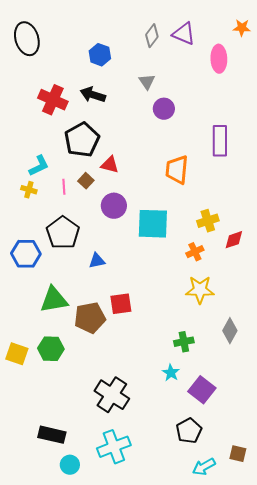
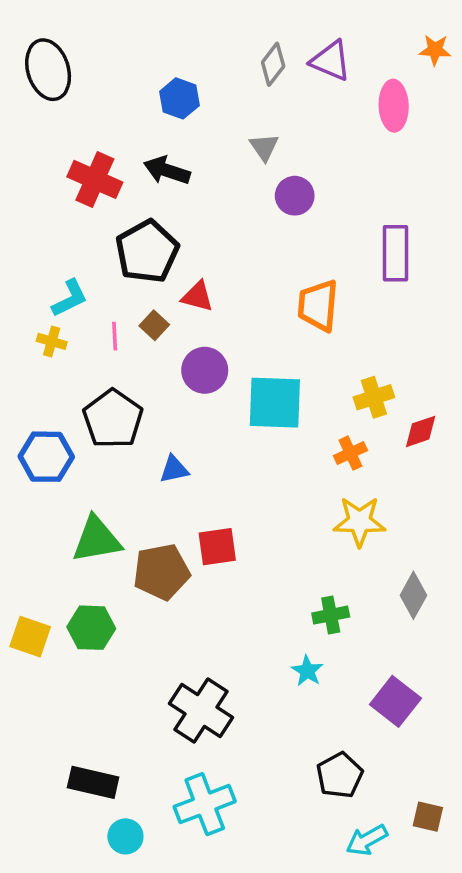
purple square: (202, 390) -> (395, 701), moved

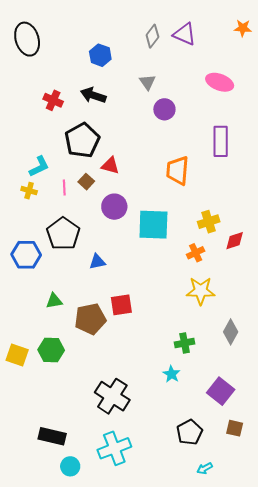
pink ellipse: (394, 106) -> (220, 82), moved, turned -68
red cross: (95, 179) -> (53, 100), size x0.7
green triangle: (97, 539) -> (54, 301), size x0.6
brown square: (428, 817) -> (235, 428), moved
cyan arrow: (367, 840) -> (205, 468), size x0.7

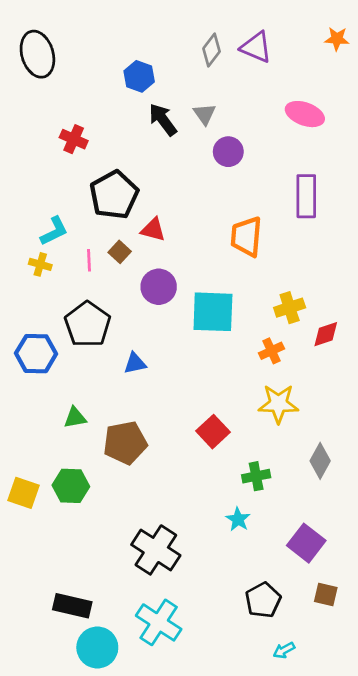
black arrow: (93, 95) -> (163, 120), moved, turned 35
red square: (121, 305) -> (213, 432), moved, turned -35
cyan cross: (114, 448) -> (159, 622), turned -36
cyan circle: (70, 466) -> (97, 647), size x1.5

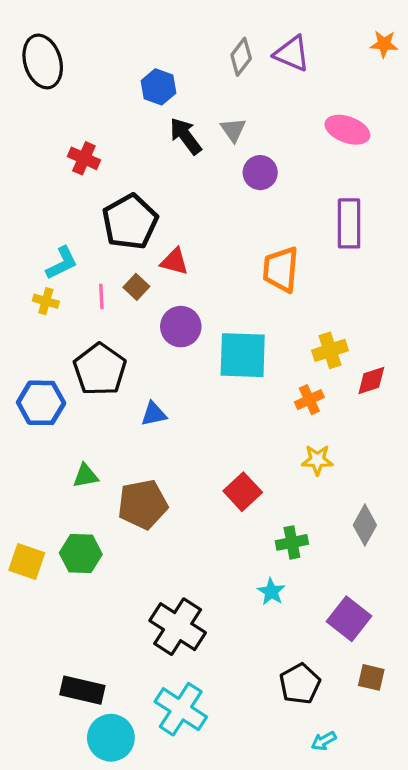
yellow star: (278, 404) -> (317, 460), size x0.7

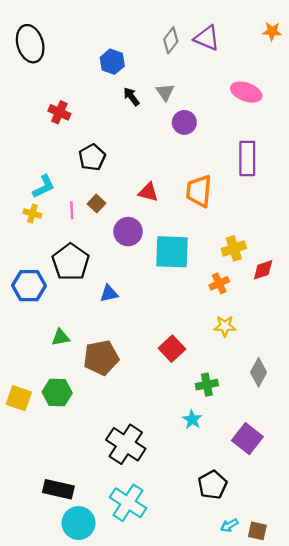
black arrow: (186, 136) -> (131, 97), size x0.7
black pentagon: (130, 222) -> (92, 157), size x0.7
red triangle: (174, 261) -> (148, 192), moved
brown square: (371, 677) -> (257, 531), moved

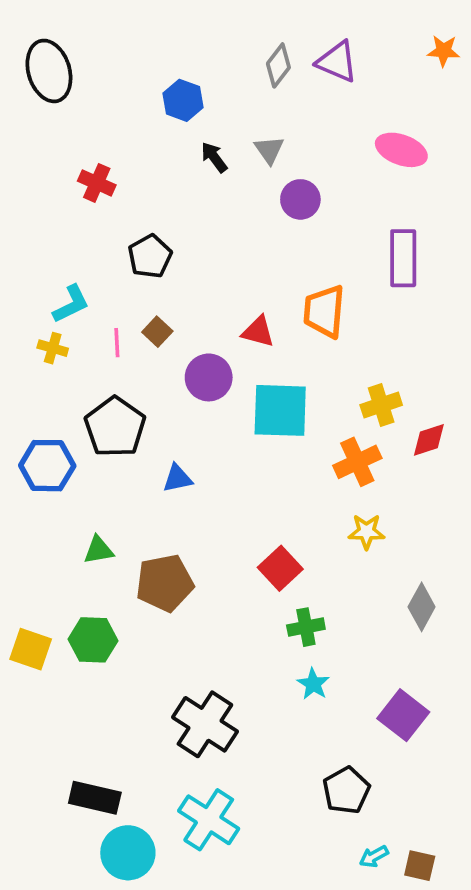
red triangle: (148, 192) -> (258, 332), moved
orange cross: (219, 283) -> (357, 462), size x1.4
green cross: (207, 385) -> (306, 627), moved

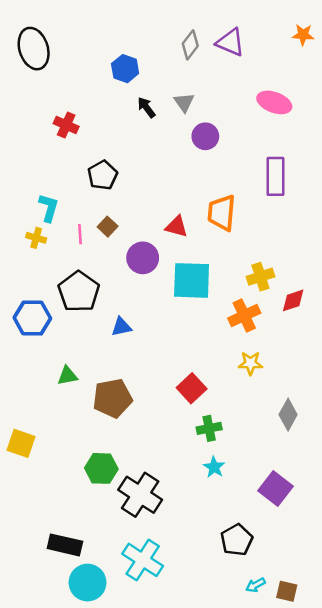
cyan L-shape: (71, 304) -> (49, 208), turned -48
green hexagon: (93, 640) -> (101, 468), moved

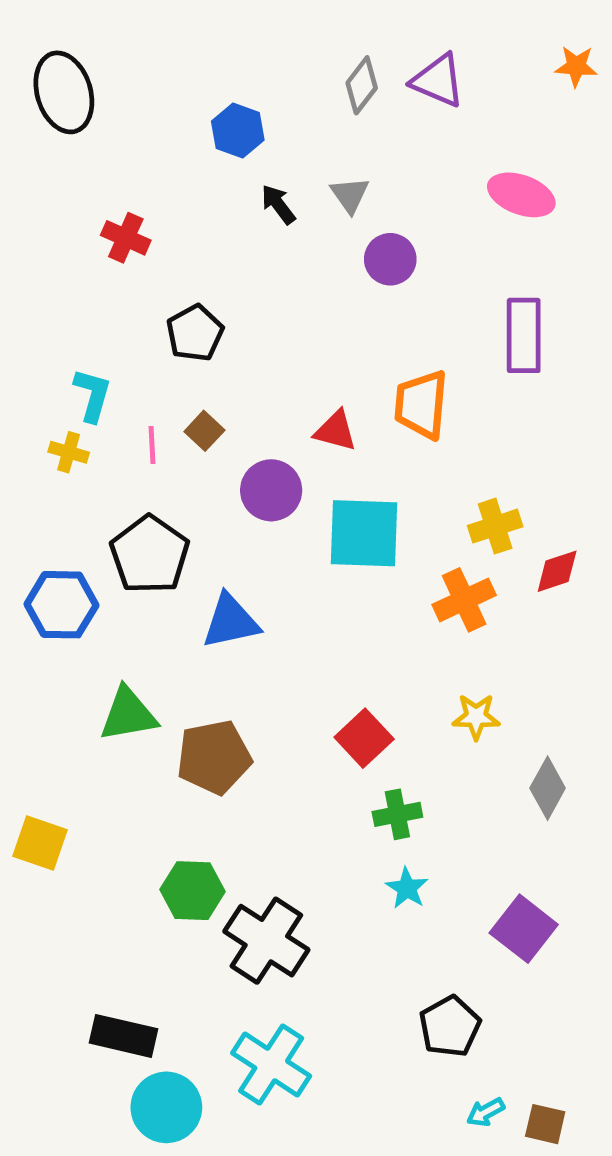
blue triangle: (121, 327) -> (231, 621), size x1.5
yellow star: (250, 363) -> (476, 717), moved
green triangle: (67, 376) -> (128, 714), size x1.5

